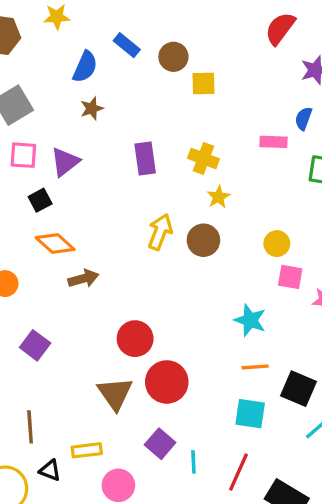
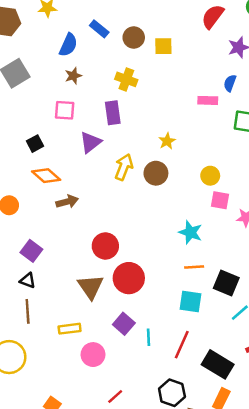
yellow square: (203, 83) -> (163, 46), moved
pink square: (23, 155) -> (65, 110), moved
yellow cross: (203, 159) -> (126, 79), moved
purple triangle: (65, 162) -> (91, 142), moved
black triangle: (50, 470) -> (28, 281), moved

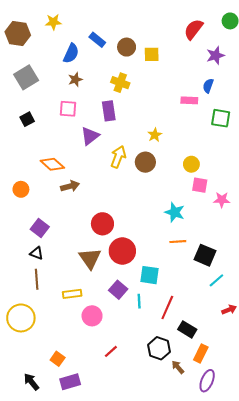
black square: (35, 144) -> (27, 119), moved
cyan square: (190, 302) -> (150, 275), moved
black rectangle: (218, 364) -> (187, 329), moved, size x0.7

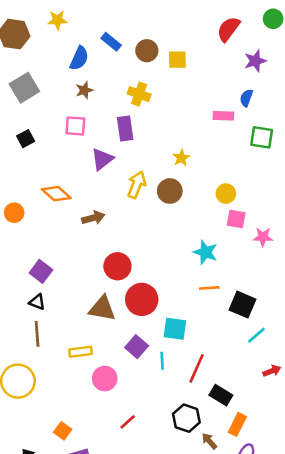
brown arrow: (70, 186) -> (93, 218), moved
orange circle: (21, 189) -> (14, 213), moved
brown triangle: (90, 258) -> (102, 308), turned -45

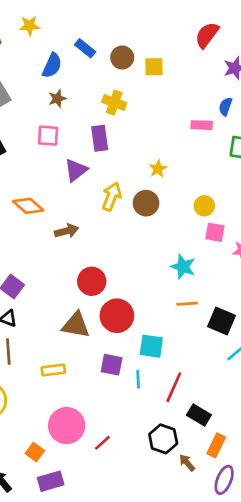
purple square: (137, 347) -> (112, 365), turned -30
pink circle: (105, 379) -> (67, 426), moved, size x1.4

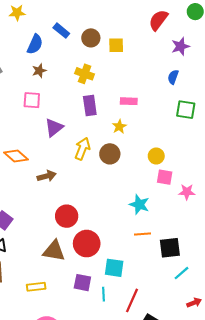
pink rectangle: (202, 125) -> (129, 101), moved
purple rectangle: (100, 138) -> (90, 105), moved
black square: (221, 321) -> (170, 248), turned -30

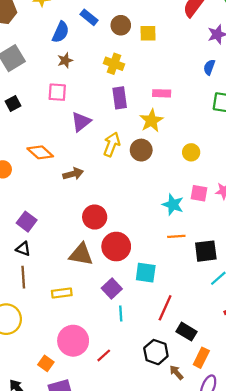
yellow star: (119, 127) -> (151, 121), size x1.5
pink square: (165, 177) -> (199, 193), moved
purple square: (82, 283) -> (112, 288), turned 36
cyan line: (104, 294) -> (121, 313), moved

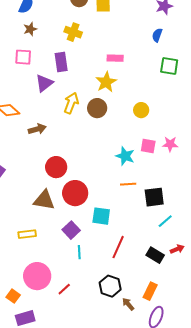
purple rectangle: (120, 98) -> (61, 62), moved
black rectangle: (187, 332) -> (155, 255), moved

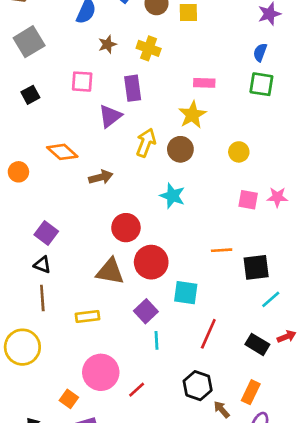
brown star: (30, 29) -> (107, 44), moved
green square: (169, 66) -> (261, 84), moved
cyan star: (125, 156) -> (172, 196), moved

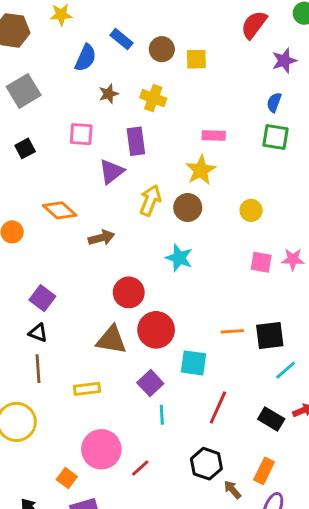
orange line: (222, 250) -> (232, 331), moved

